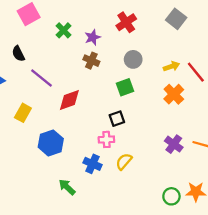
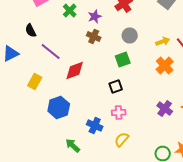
pink cross: (106, 139) -> (119, 112), moved
yellow semicircle: (124, 162) -> (122, 140), moved

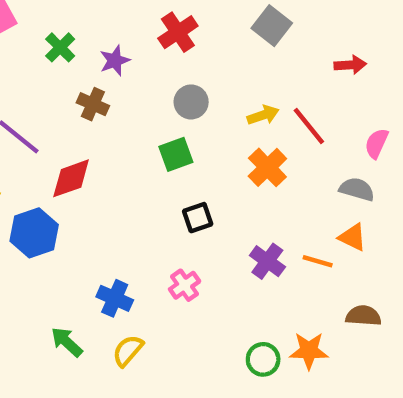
brown cross: (94, 36) -> (93, 104), moved
black square: (116, 86) -> (198, 218), moved
blue hexagon: (59, 108) -> (34, 233), moved
pink cross: (119, 112) -> (185, 285), moved, turned -32
yellow semicircle: (122, 140) -> (128, 351), moved

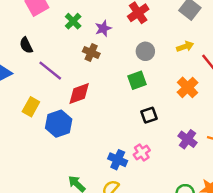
yellow arrow: (263, 115) -> (185, 46), moved
blue cross: (115, 298) -> (118, 160), moved

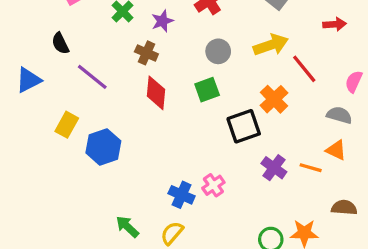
yellow arrow: (185, 46) -> (271, 45), size x1.5
red diamond: (79, 93) -> (156, 93), moved, turned -65
black square: (149, 115) -> (244, 126), moved, size x1.5

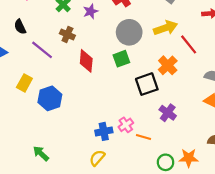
gray circle: (218, 51) -> (129, 32), size x1.5
brown cross: (146, 53) -> (67, 34), moved
orange line: (311, 168) -> (143, 137), moved
blue cross: (182, 195) -> (104, 131), turned -35
green arrow: (127, 227) -> (41, 154), moved

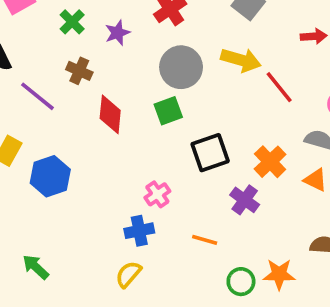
yellow arrow: (166, 28) -> (241, 60), turned 35
orange cross: (168, 65) -> (270, 162), moved
pink cross: (126, 125) -> (157, 194), moved

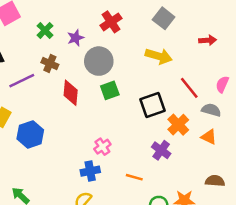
gray circle: (181, 67) -> (99, 61), moved
red line: (279, 87) -> (189, 88), moved
purple line: (38, 96) -> (22, 81), turned -65
black square: (210, 153) -> (153, 105), moved

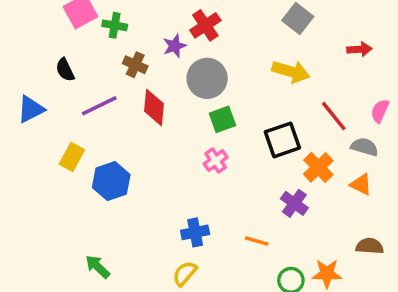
red cross: (111, 22) -> (205, 25), moved
green cross: (45, 30) -> (115, 25), moved, turned -35
brown cross: (50, 63) -> (135, 65), moved
red diamond: (71, 93) -> (154, 107), moved
pink cross: (102, 147) -> (216, 161), moved

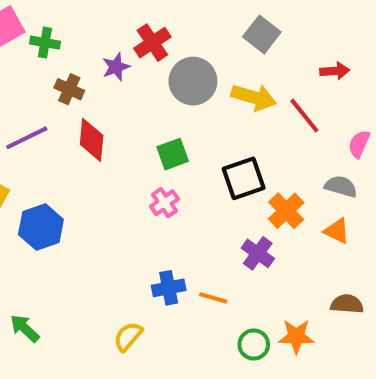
gray circle: (207, 78) -> (193, 81), moved
red line: (334, 116) -> (304, 116), moved
blue cross: (195, 232) -> (169, 288), moved

